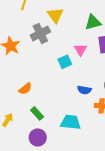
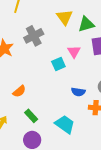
yellow triangle: (55, 15) -> (65, 17), moved
cyan trapezoid: (71, 122) -> (65, 124), turned 30

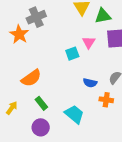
gray cross: (34, 36) -> (36, 17), moved
orange semicircle: (19, 91) -> (31, 78), size x1.5

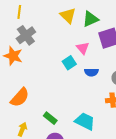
orange semicircle: (31, 78) -> (20, 97), moved
blue semicircle: (90, 83) -> (91, 72), moved

